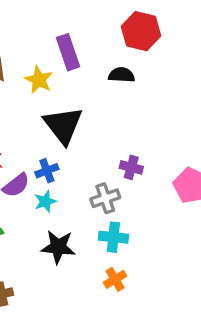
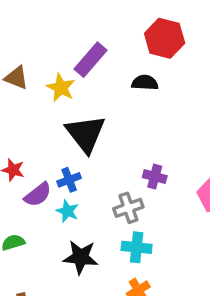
purple rectangle: (68, 52) -> (90, 60), turned 60
cyan star: (45, 201) -> (67, 211), turned -30

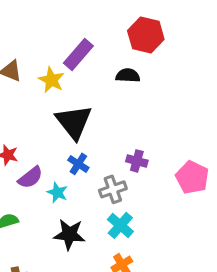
blue cross: (69, 180) -> (78, 164), moved, turned -36
cyan cross: (137, 247) -> (120, 225), turned 35

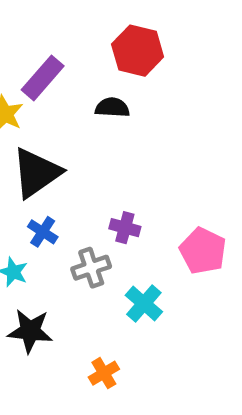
black triangle: (74, 122) -> (36, 173), turned 33
cyan cross: (120, 225) -> (144, 304), moved

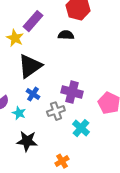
purple cross: (125, 228) -> (72, 92), size x1.5

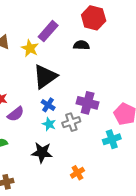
cyan star: (19, 113) -> (49, 124), moved
cyan cross: (81, 128) -> (112, 139), moved, turned 30

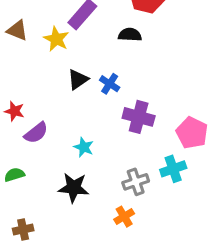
black triangle: (45, 77) -> (78, 79), size x0.6
blue cross: (48, 105) -> (110, 84), moved
gray cross: (71, 122) -> (136, 182), moved

